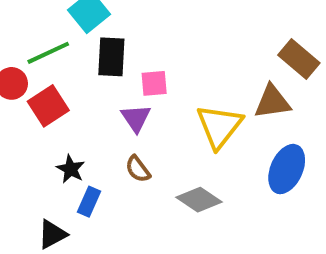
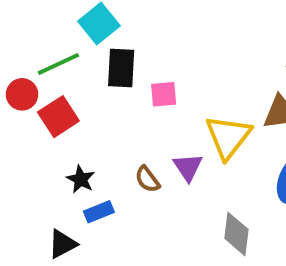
purple triangle: (136, 118) -> (188, 167), moved
gray diamond: (199, 200) -> (236, 234), moved, turned 63
blue rectangle: (89, 202) -> (99, 212), turned 44

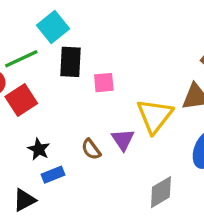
gray diamond: (236, 234) -> (161, 192), turned 52

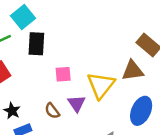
pink square: (104, 83) -> (63, 74), moved

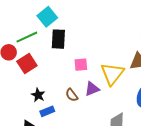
purple triangle: (77, 103) -> (92, 89), turned 42

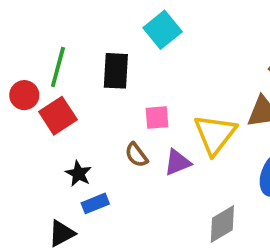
cyan square: (47, 17) -> (163, 30), moved
green line: (27, 37) -> (58, 67), turned -50
brown semicircle: (72, 95) -> (136, 155), moved

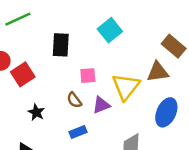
cyan square: (163, 30) -> (110, 30), moved
green line: (58, 67) -> (18, 19), moved, turned 50
blue rectangle: (95, 203) -> (78, 132), moved

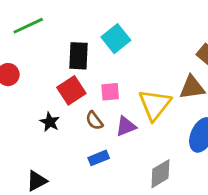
cyan square: (110, 30) -> (116, 39), moved
red square: (23, 74) -> (71, 90), moved
black star: (36, 112) -> (50, 122), moved

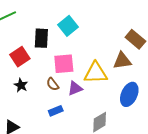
red square: (71, 90) -> (20, 57), moved
pink square: (110, 92) -> (64, 64), size x1.5
yellow triangle: (155, 105) -> (96, 73), turned 50

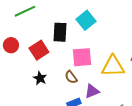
purple triangle: (75, 88) -> (92, 91), moved

